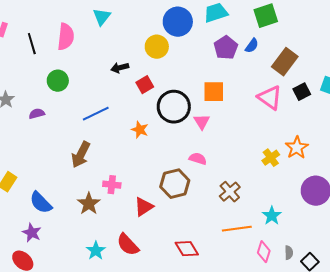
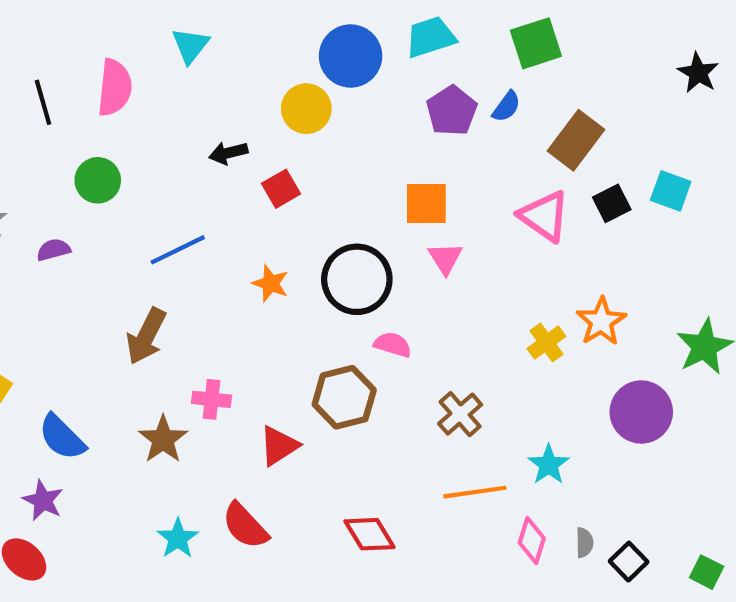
black circle: (174, 107) -> (357, 279), moved
pink triangle: (202, 122) -> (445, 258), moved

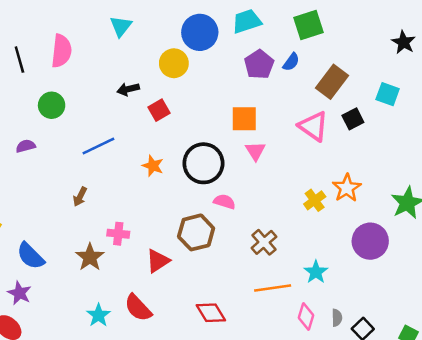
cyan triangle: (190, 45) -> (121, 26), moved
cyan square: (671, 191) -> (388, 94), moved
brown arrow: (146, 336) -> (80, 197), size x0.6

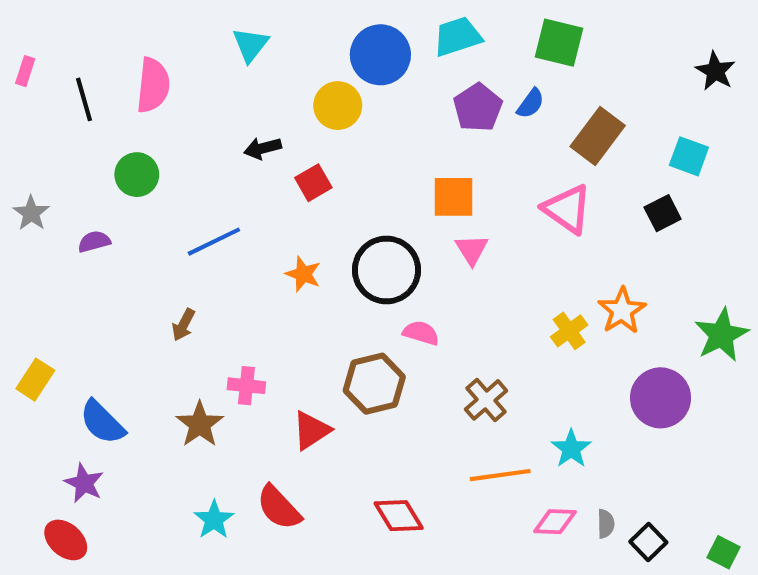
green square: (308, 25) -> (559, 43), turned 32
black square: (353, 119) -> (663, 213), moved
pink diamond: (306, 316) -> (555, 522), turned 75

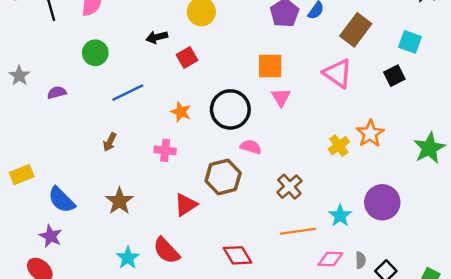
green circle: (137, 175) -> (95, 53), moved
yellow rectangle: (35, 380) -> (22, 175), turned 35
pink cross: (246, 386) -> (165, 150), moved
purple circle: (661, 398) -> (382, 202), moved

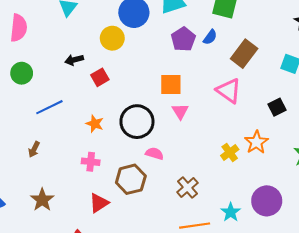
black square: (394, 76) -> (277, 107), moved
pink cross: (165, 150) -> (91, 162), moved

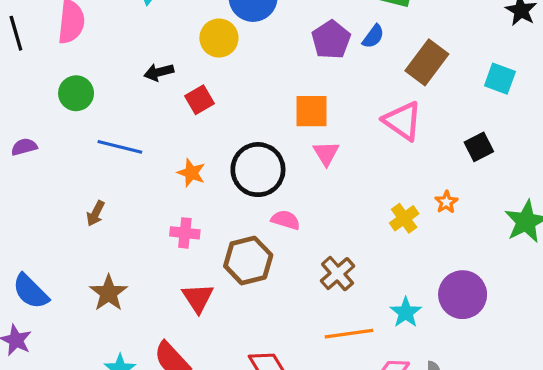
blue line: (49, 107) -> (120, 147), turned 40
orange star: (256, 142) -> (446, 202), size x0.6
red triangle: (99, 203) -> (198, 298), turned -30

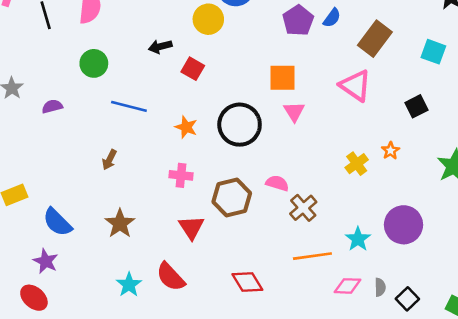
red square: (199, 100) -> (193, 69), turned -30
pink semicircle: (286, 220) -> (277, 183), moved

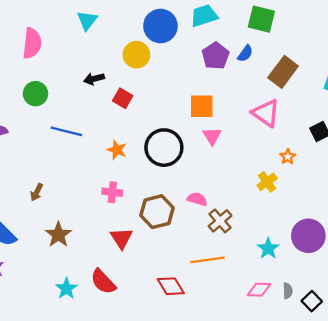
orange star: (390, 151) -> (288, 157), moved
brown arrow: (109, 160) -> (37, 192), moved
orange line: (312, 256) -> (207, 260), moved

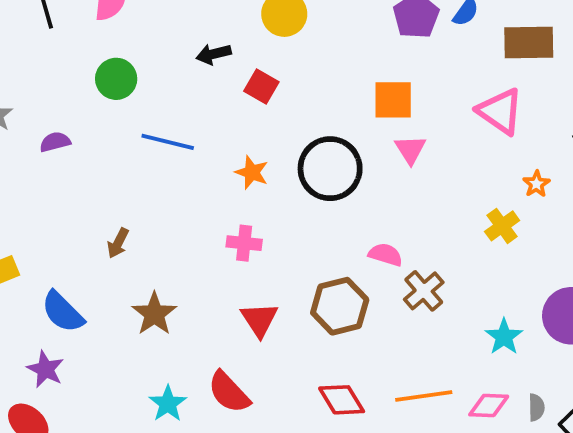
brown rectangle: (283, 72) -> (529, 43), turned 52
brown hexagon: (157, 212) -> (340, 306), moved
orange line: (207, 260) -> (424, 396), moved

